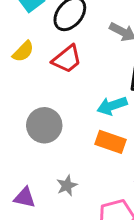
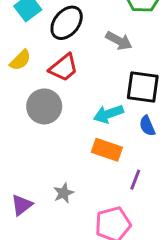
gray circle: (44, 125) -> (44, 106), moved
purple triangle: (25, 198) -> (22, 205), turned -50

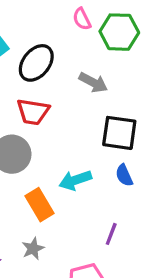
red trapezoid: (64, 68) -> (33, 112), turned 48
cyan arrow: (108, 114) -> (75, 180), moved
orange rectangle: (107, 150) -> (39, 205), moved, turned 40

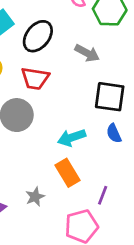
orange rectangle: (39, 205) -> (67, 173), moved
purple line: (111, 234) -> (103, 195), moved

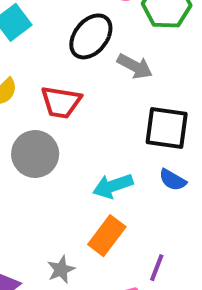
black ellipse: (38, 36) -> (91, 36), moved
blue semicircle: (114, 133) -> (173, 180), turned -36
orange rectangle: (67, 173) -> (107, 236), turned 68

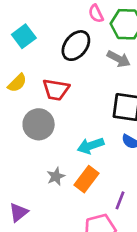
gray arrow: (135, 66) -> (119, 59), moved
gray star: (61, 270) -> (56, 176), moved

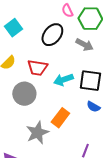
cyan arrow: (91, 146) -> (63, 80), moved
gray star: (56, 176) -> (37, 133), size x1.6
orange rectangle: (87, 179) -> (60, 118), moved

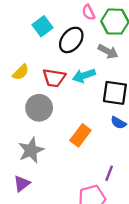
cyan square: (13, 28) -> (43, 26), moved
cyan arrow: (63, 80) -> (84, 76), moved
gray star: (37, 133) -> (31, 150), moved

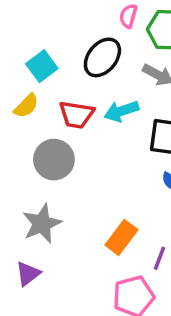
pink semicircle: (88, 12) -> (128, 16), turned 42
cyan square: (43, 26) -> (42, 66), moved
orange rectangle: (80, 135) -> (121, 237), moved

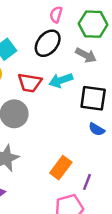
pink semicircle: (128, 16) -> (56, 15), moved

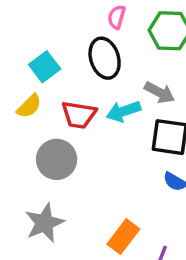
black ellipse: (48, 43) -> (105, 58), turned -56
gray arrow: (86, 55) -> (159, 92), moved

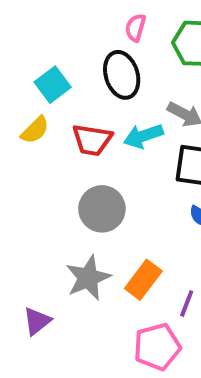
gray circle: (57, 159) -> (102, 209), moved
gray star: (45, 223) -> (88, 278), moved

